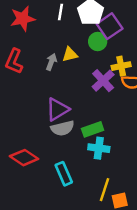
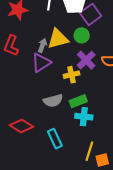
green circle: (98, 41) -> (82, 35), moved
yellow triangle: (70, 54) -> (58, 39), size x1.6
yellow cross: (121, 66) -> (72, 75), moved
purple triangle: (57, 109) -> (41, 63), moved

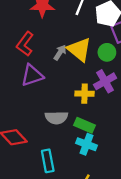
yellow triangle: (58, 39) -> (79, 49), turned 40
purple triangle: (41, 63) -> (32, 75), moved
green rectangle: (78, 101) -> (85, 125), turned 30

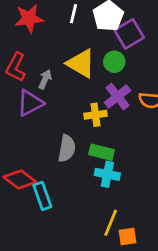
gray arrow: (60, 53) -> (45, 79), moved
gray semicircle: (56, 118) -> (67, 148), turned -70
cyan rectangle: (48, 161) -> (42, 196), moved

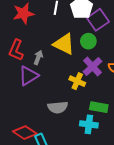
yellow cross: (95, 115) -> (77, 81), turned 35
gray semicircle: (67, 148) -> (58, 107), turned 78
green rectangle: (101, 152) -> (99, 107), moved

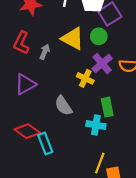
purple triangle: (28, 76) -> (25, 84), moved
gray semicircle: (58, 107) -> (63, 106), turned 60
green rectangle: (99, 107) -> (107, 107), turned 66

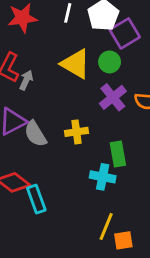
gray arrow: (45, 52) -> (26, 80), moved
yellow cross: (85, 78) -> (76, 132), moved, turned -35
gray semicircle: (63, 106) -> (35, 134), moved

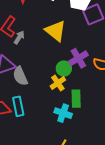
green circle: (110, 62) -> (64, 69), moved
yellow cross: (76, 132) -> (58, 83), moved, turned -35
cyan rectangle: (36, 199) -> (18, 106), moved

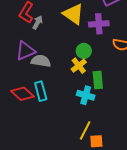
purple cross: (78, 58) -> (99, 24), moved, turned 30
gray semicircle: (20, 76) -> (41, 61), turned 126

